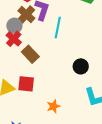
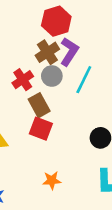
gray circle: (14, 26) -> (52, 76), moved
red square: (26, 84) -> (41, 129), moved

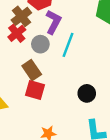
brown cross: (47, 52) -> (21, 16), moved
red cross: (23, 80) -> (17, 33), moved

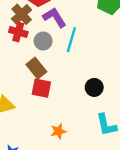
purple L-shape: (53, 22) -> (55, 17), turned -55
red cross: (17, 33) -> (18, 32), turned -30

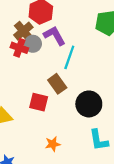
gray circle: (43, 41) -> (33, 44), moved
brown rectangle: (36, 68) -> (57, 84), moved
black circle: (94, 87) -> (89, 104), size x1.5

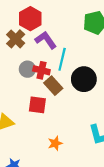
gray circle: (33, 44) -> (27, 69), moved
red cross: (19, 48) -> (41, 70), moved
black circle: (89, 104) -> (84, 79), moved

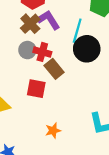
brown cross: (16, 39) -> (30, 24), moved
cyan line: (62, 59) -> (77, 31), moved
black circle: (84, 79) -> (87, 49), moved

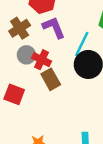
brown cross: (30, 24) -> (20, 28), moved
red square: (36, 89) -> (14, 94), moved

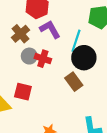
brown rectangle: (51, 79) -> (74, 82), moved

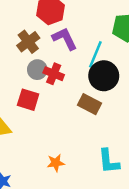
brown rectangle: (74, 82) -> (90, 104), turned -30
red square: (23, 92) -> (28, 100), moved

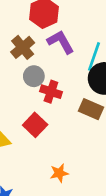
red cross: (54, 74) -> (51, 92), moved
red square: (28, 100) -> (35, 125), moved, turned 30

